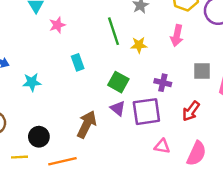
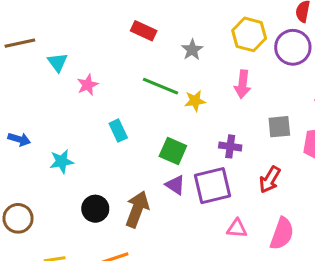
green line: (113, 31) -> (160, 86), turned -44
black circle: (39, 137) -> (95, 209), moved

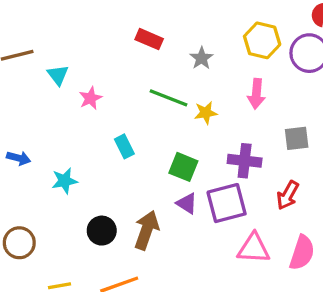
purple cross: (230, 146) -> (245, 161), size x1.4
pink triangle: (237, 228) -> (254, 248), size x1.5

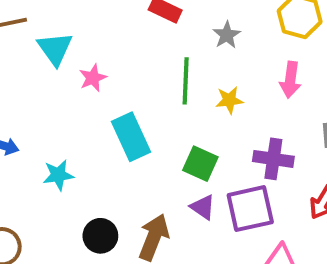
cyan triangle: (58, 75) -> (55, 49), size x1.4
green line: (169, 98) -> (186, 81), turned 69
cyan rectangle: (124, 146) -> (131, 137), size x1.6

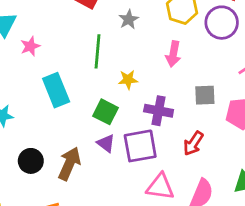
yellow star: (229, 100) -> (128, 80), moved

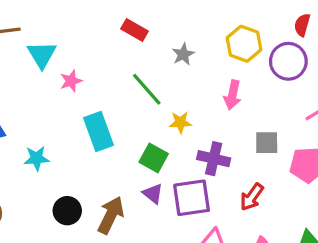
green line: (97, 51) -> (147, 89), turned -48

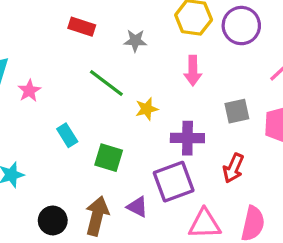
gray star: (183, 54) -> (135, 41), turned -30
cyan rectangle: (98, 132) -> (67, 135), size x0.6
green square: (154, 158) -> (109, 158), moved
purple triangle: (153, 194) -> (137, 207), moved

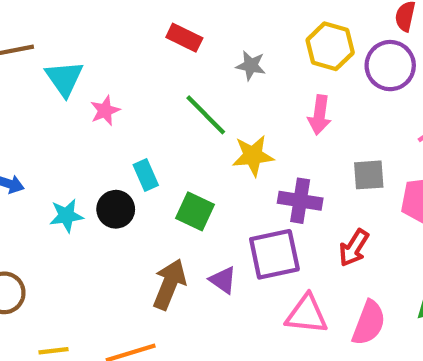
yellow star: (147, 109) -> (253, 156), size x1.4
black circle: (53, 220) -> (116, 209), moved

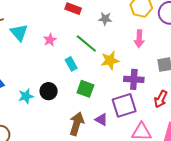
pink star: (105, 111) -> (50, 40), moved
cyan rectangle: (146, 175) -> (71, 64), moved

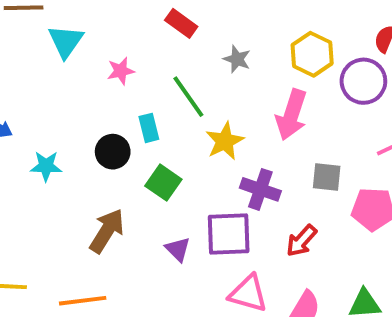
pink arrow: (139, 39) -> (291, 115), size x1.4
yellow star: (110, 60) -> (225, 141), turned -30
black circle: (49, 91) -> (113, 152), moved
brown arrow: (77, 124) -> (107, 231), moved

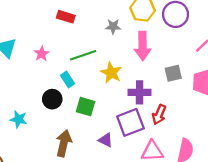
gray star: (237, 59) -> (113, 26), moved
green line: (188, 97) -> (83, 55), turned -55
cyan star: (46, 166) -> (19, 119), turned 30
red arrow: (302, 241) -> (159, 115), moved

